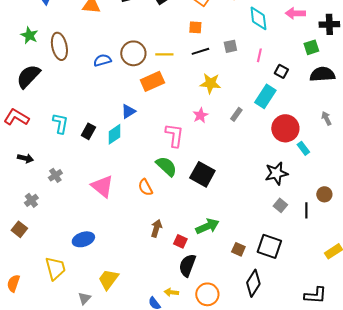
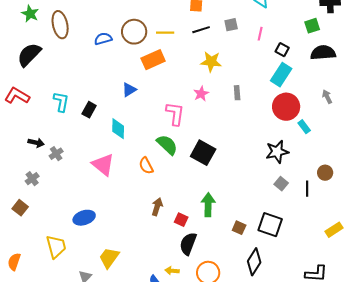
cyan rectangle: (265, 96) -> (281, 75), moved
gray rectangle: (236, 114) -> (237, 93), turned -40
cyan diamond: (114, 134) -> (118, 129), moved, turned -55
black arrow: (25, 158) -> (36, 143), moved
green arrow: (207, 226) -> (208, 205), turned -65

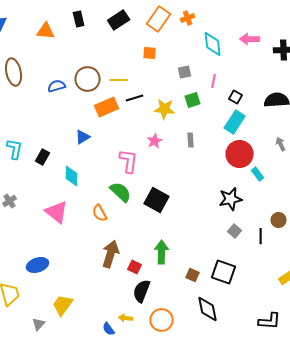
green square: (312, 26) -> (193, 100), moved
black line: (201, 30) -> (135, 98), moved
brown arrow: (157, 207) -> (111, 254), size x1.5
black diamond: (254, 262) -> (208, 309), turned -44

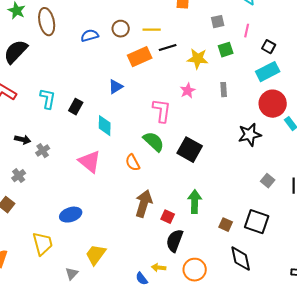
brown circle: (88, 79) -> (121, 29), size x0.7
cyan rectangle: (235, 122) -> (268, 72), turned 30
black star: (231, 199) -> (250, 135), moved

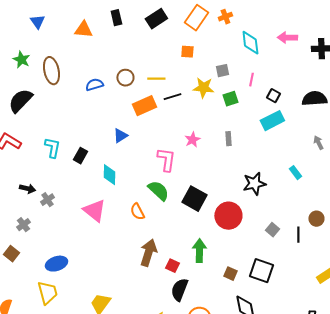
yellow star: (198, 59) -> (203, 88), moved
red circle: (273, 104) -> (228, 216), moved
blue ellipse: (71, 215) -> (56, 264), moved

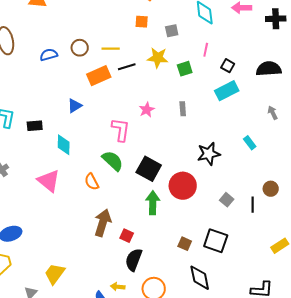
gray square: (222, 71) -> (172, 31), moved
black rectangle: (80, 156) -> (35, 126), turned 56
green arrow: (199, 251) -> (153, 203), moved

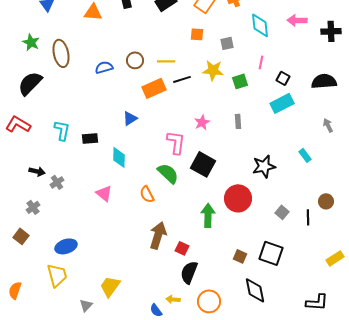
black square: (149, 169) -> (203, 164), moved
pink triangle: (49, 181) -> (104, 193), size x0.7

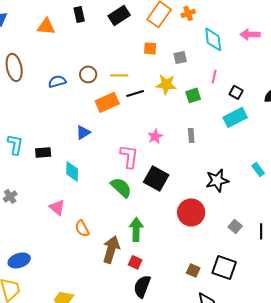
orange semicircle: (147, 194) -> (82, 228), moved
green arrow: (208, 215) -> (136, 229), moved

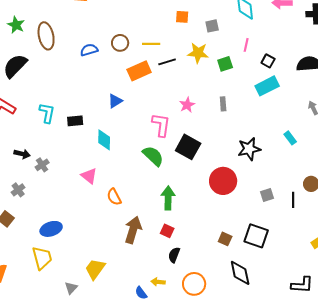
gray square: (235, 226) -> (267, 195), turned 32
brown arrow: (111, 249) -> (133, 230), moved
black semicircle: (142, 286) -> (174, 255), size x0.7

